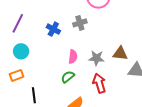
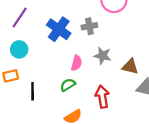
blue cross: (53, 29) -> (59, 29), size x1.5
gray star: (96, 58) -> (103, 56), moved
black line: (34, 95) -> (33, 91), moved

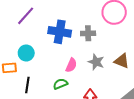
blue cross: (59, 29) -> (60, 32), turned -35
cyan circle: (19, 49) -> (26, 53), moved
brown triangle: (130, 66) -> (122, 61), moved

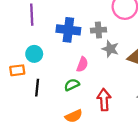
purple line: (26, 16) -> (32, 15), turned -42
gray star: (96, 62) -> (110, 49), moved

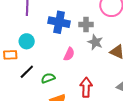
green semicircle: (72, 85) -> (48, 78), moved
black line: (37, 88) -> (27, 72), turned 35

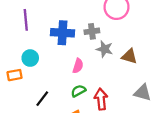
black line: (27, 72) -> (42, 99), moved
green semicircle: (48, 78) -> (78, 91), moved

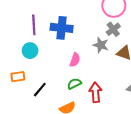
purple line: (26, 20) -> (34, 25), moved
gray cross: (92, 31) -> (113, 29), moved, turned -32
orange rectangle: (15, 75) -> (18, 77), moved

